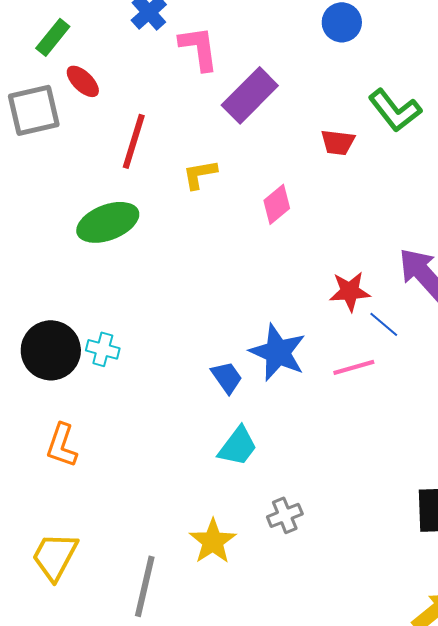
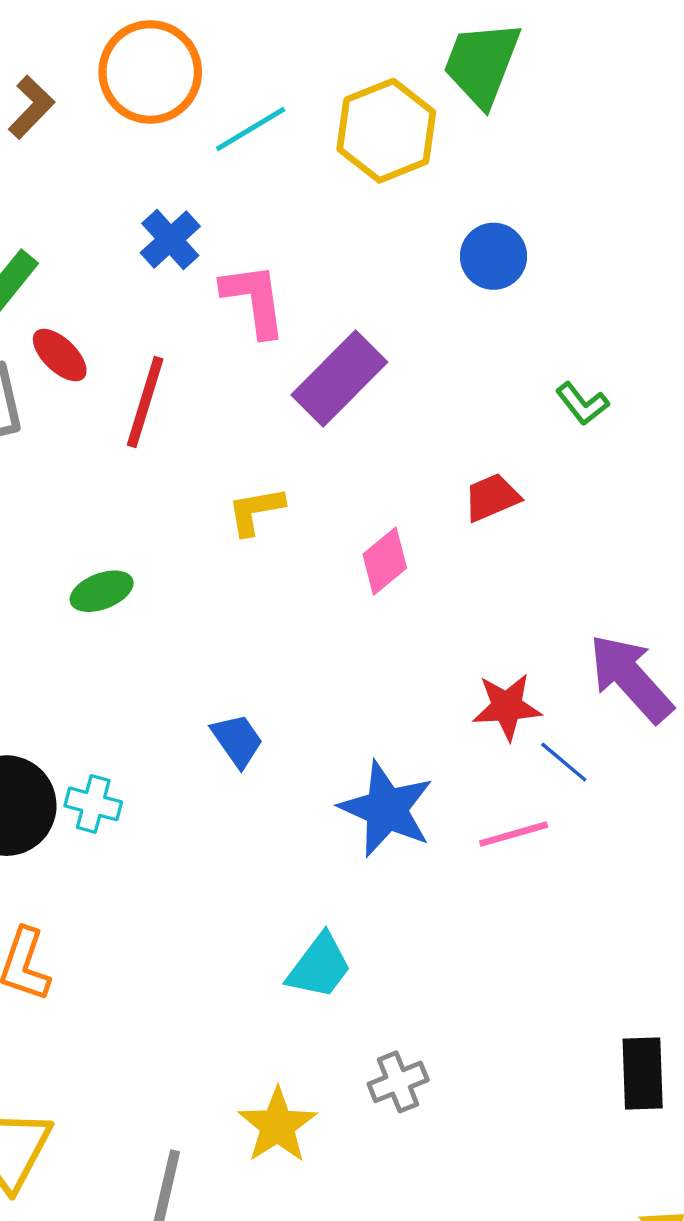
green L-shape: (395, 110) -> (582, 404), size x0.6
red line: (134, 141) -> (145, 402), moved
red trapezoid: (338, 142) -> (492, 497), moved, turned 150
green ellipse: (108, 222) -> (102, 591), size x0.6
blue trapezoid: (227, 377) -> (237, 740), moved

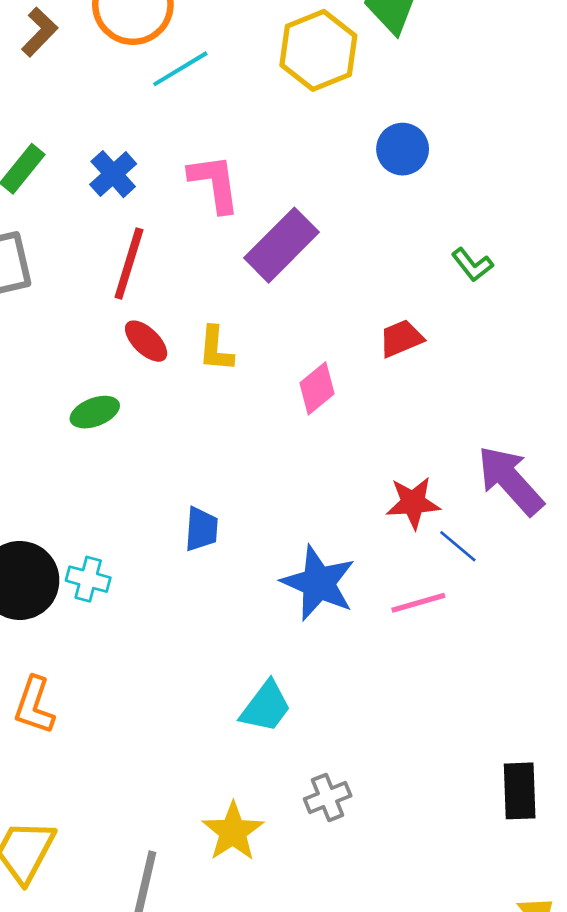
cyan line: (251, 129) -> (180, 69), moved
blue cross: (170, 239) -> (113, 174), moved
red ellipse: (60, 355) -> (146, 341), moved
yellow L-shape: (256, 511) -> (216, 349), turned -75
blue trapezoid: (237, 740) -> (201, 529), turned 39

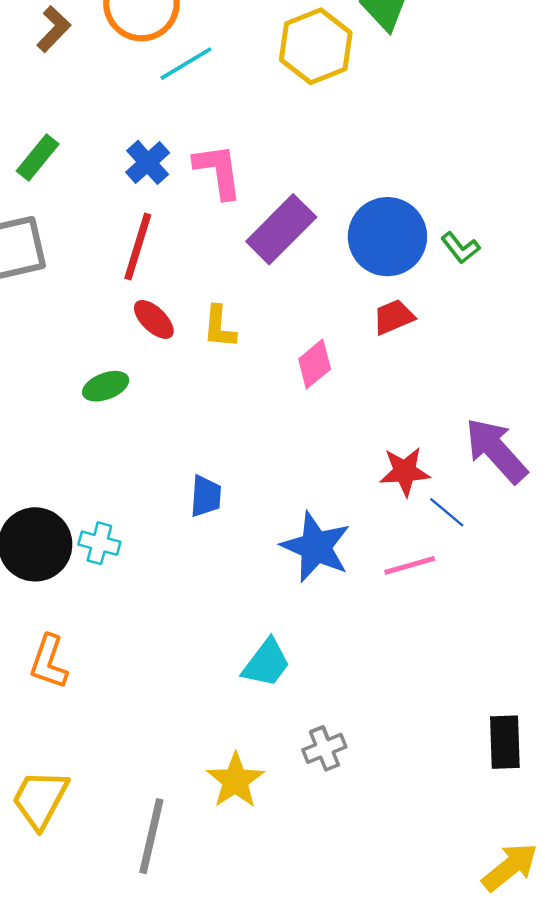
blue circle: (403, 149) -> (387, 237), moved, size x1.6
blue cross: (113, 174) -> (148, 162), moved

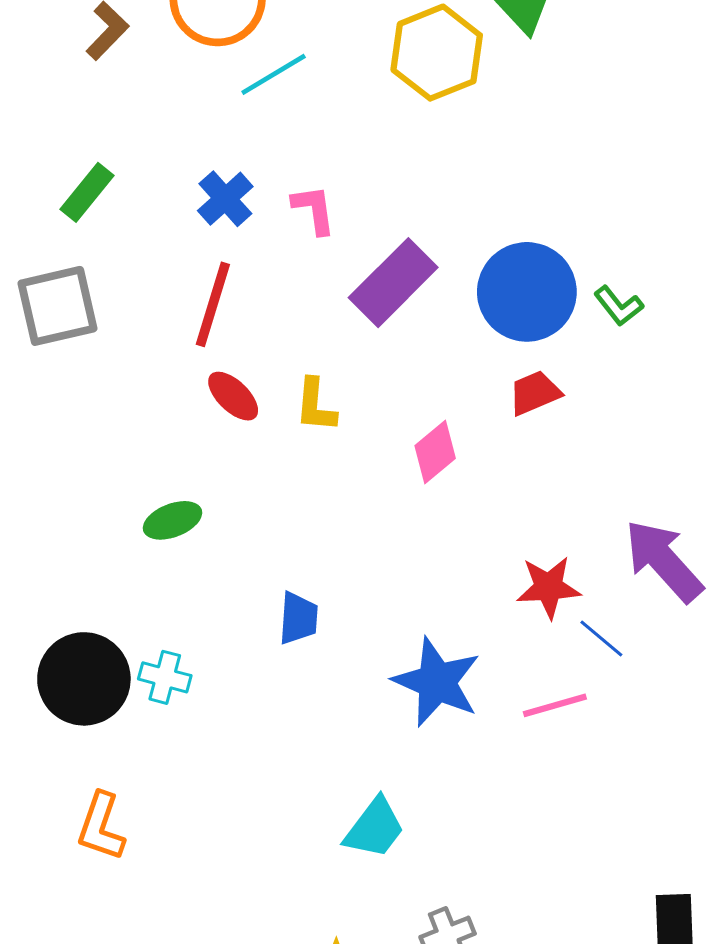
pink L-shape: (218, 171) -> (314, 210), size x0.7
green ellipse: (106, 386) -> (173, 520), moved

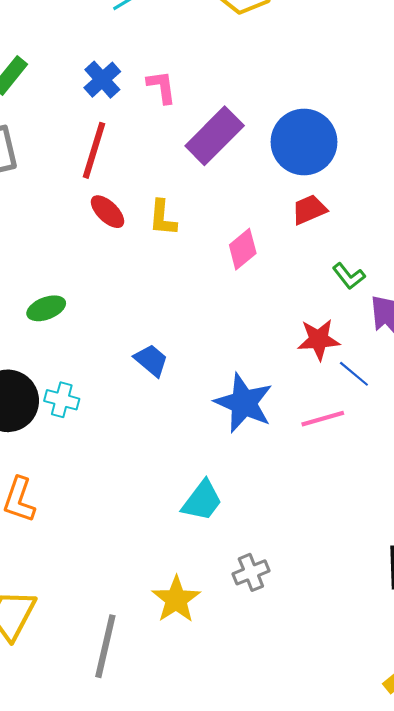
green L-shape: (619, 306) -> (349, 276), moved
green ellipse: (173, 520) -> (46, 308), moved
blue trapezoid: (298, 618) -> (151, 360), turned -54

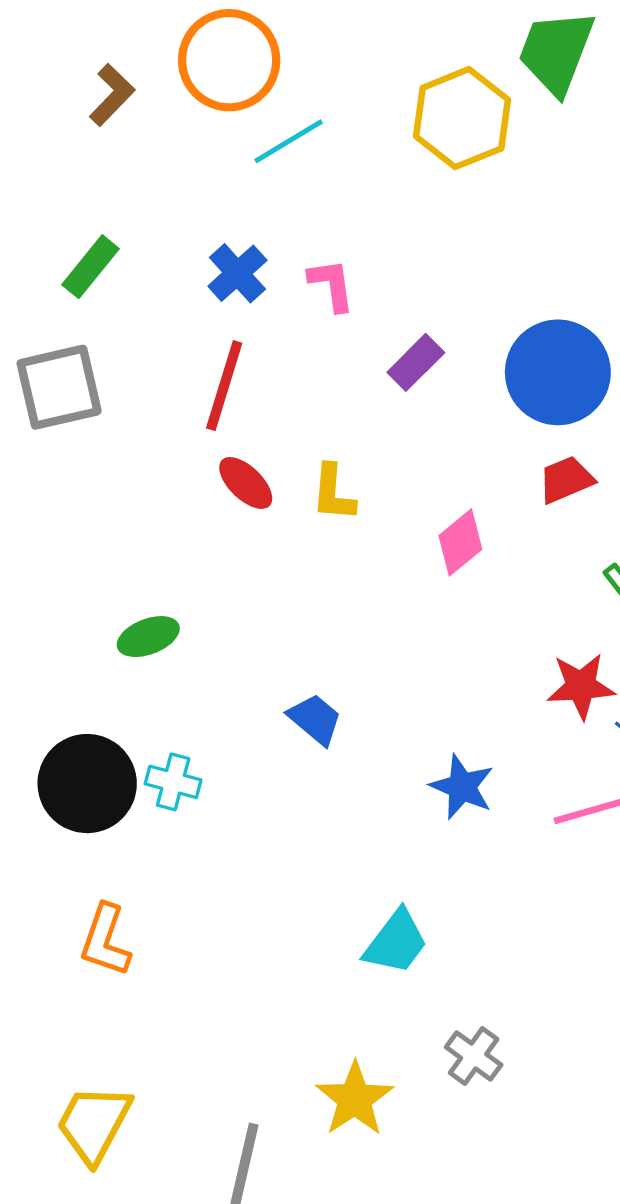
purple rectangle: (215, 136) -> (416, 362), size x0.6
blue star: (244, 403) -> (462, 787), size x0.7
gray cross: (251, 572) -> (474, 1056), turned -32

